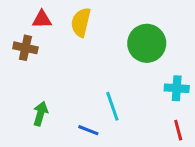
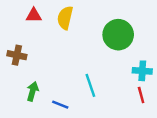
brown cross: (25, 48) -> (17, 55), moved
blue line: (88, 130) -> (60, 105), moved
red line: (178, 130) -> (141, 95), moved

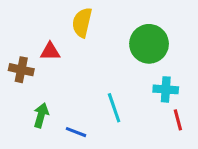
red triangle: (34, 15) -> (50, 51), moved
cyan cross: (142, 71) -> (166, 89), moved

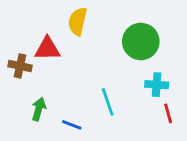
red triangle: (50, 51) -> (47, 49), size x1.4

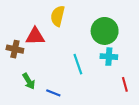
cyan cross: (157, 85) -> (109, 57), moved
cyan line: (108, 102) -> (78, 64), moved
green arrow: (39, 109) -> (29, 81), turned 133

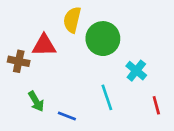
green circle: (105, 31) -> (103, 39), moved
cyan cross: (109, 57) -> (136, 71), turned 35
cyan line: (78, 64) -> (107, 97), moved

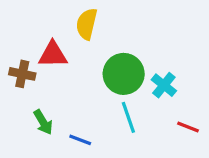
green circle: (103, 39) -> (124, 74), moved
red line: (156, 105) -> (188, 127), turned -54

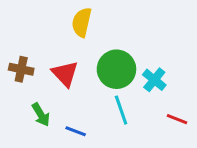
red triangle: (53, 55) -> (65, 74), moved, turned 48

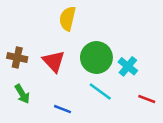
cyan line: (121, 110) -> (100, 91), turned -35
green arrow: (41, 115) -> (22, 94), moved

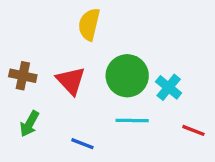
cyan line: (100, 91) -> (132, 120), turned -35
green arrow: (22, 94) -> (29, 124), turned 60

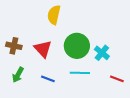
blue line: (82, 144) -> (48, 79), moved

